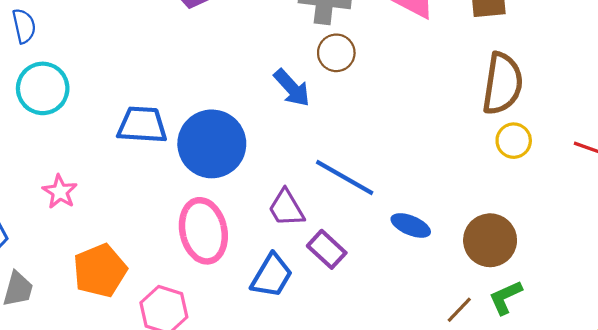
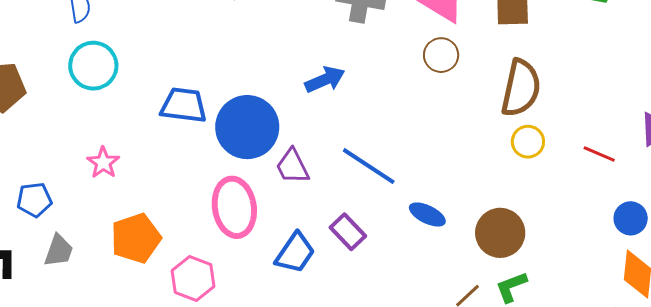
brown circle: (336, 53) -> (441, 55), moved
blue arrow: (292, 88) -> (325, 80), turned -75
purple trapezoid: (286, 208) -> (292, 166), moved

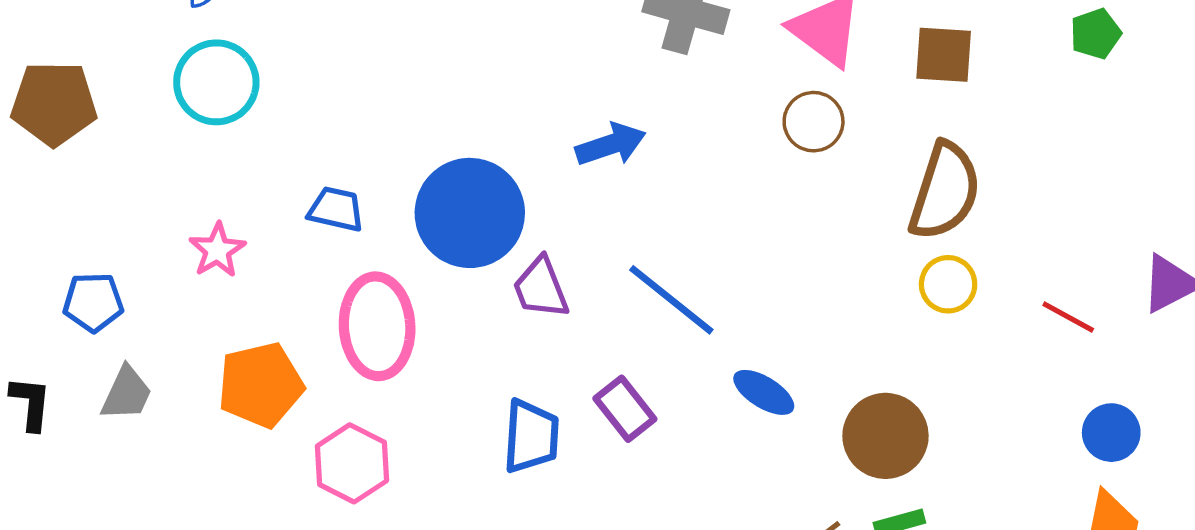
blue trapezoid: (184, 105) -> (336, 209), moved, size x0.7
pink ellipse: (234, 207) -> (377, 326), moved
blue trapezoid: (295, 253) -> (531, 436), turned -36

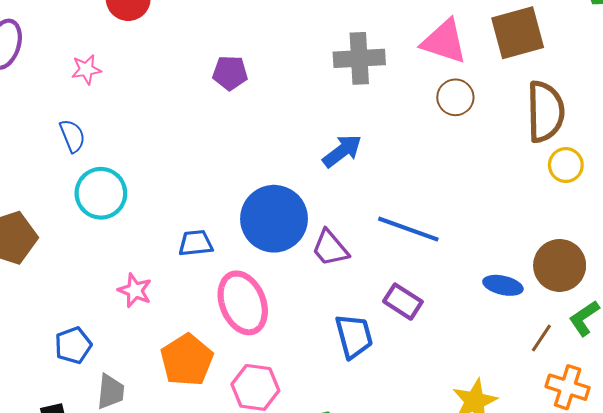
brown square: (944, 55) -> (518, 33), size x1.4
blue ellipse: (764, 392) -> (503, 285), moved

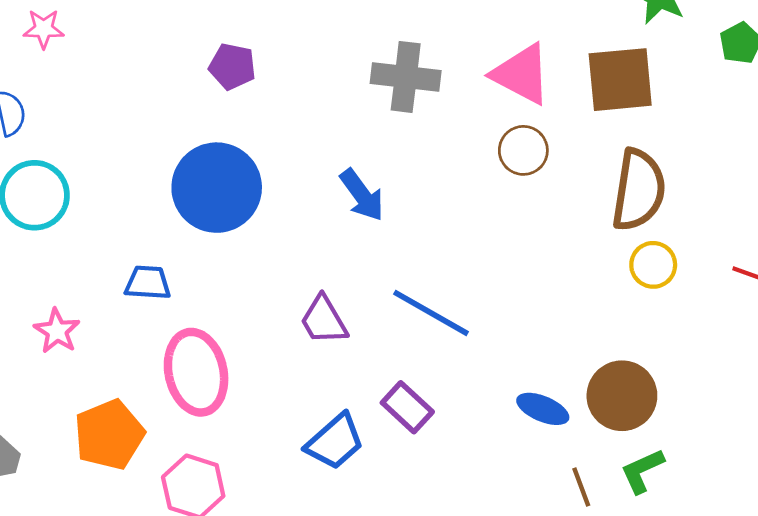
blue arrow: (342, 151) -> (362, 195), turned 81
blue circle: (274, 219) -> (217, 188), moved
blue trapezoid: (354, 336) -> (335, 442), turned 54
brown line: (541, 338) -> (581, 487), turned -64

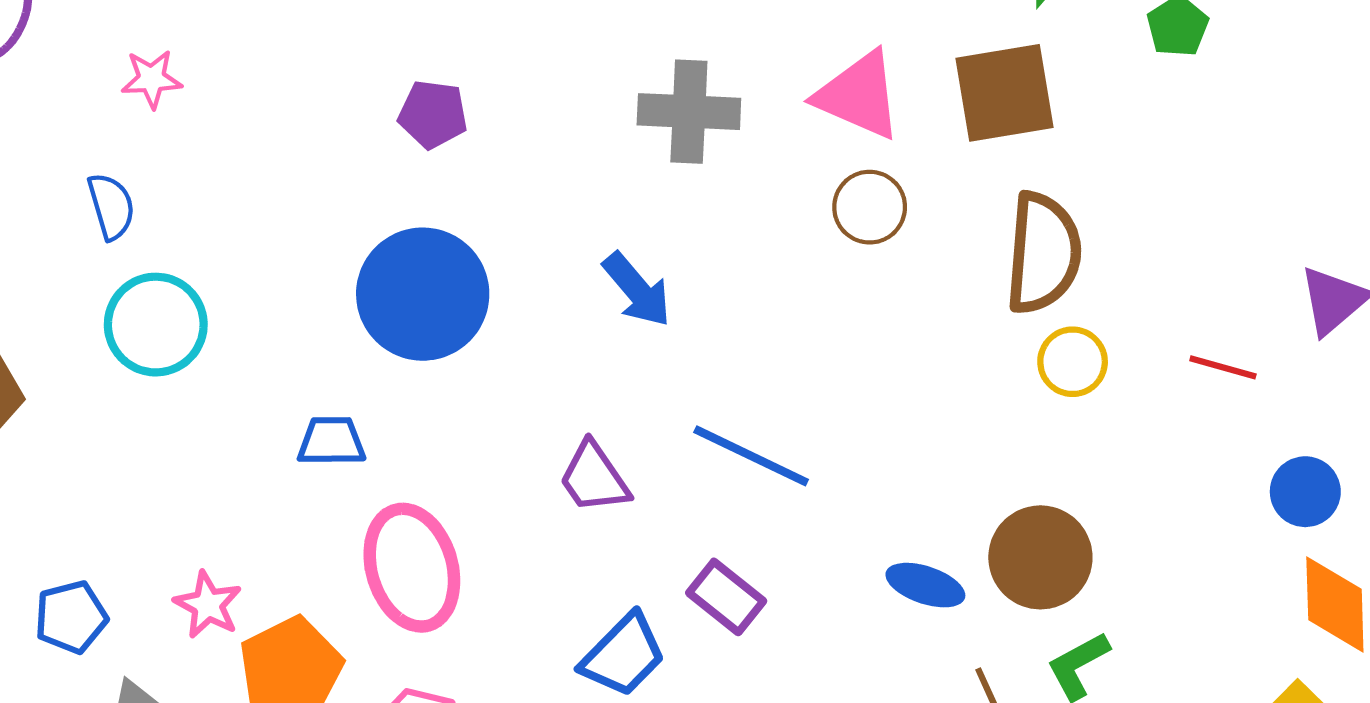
pink star: (57, 331) -> (208, 605), moved

